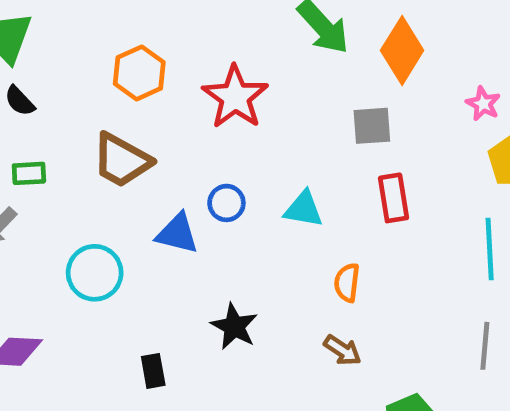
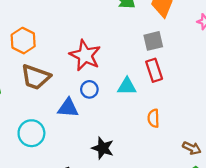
orange hexagon: (139, 73) -> (23, 41), moved
red star: (235, 97) -> (85, 55), moved
red rectangle: (393, 198) -> (154, 70), moved
brown arrow: (342, 350) -> (192, 148), moved

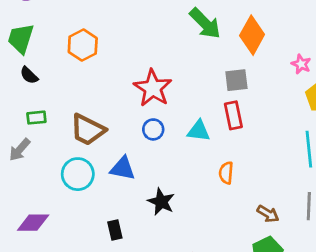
orange hexagon: (23, 41) -> (83, 45), moved
brown trapezoid: (36, 77) -> (88, 130), moved
blue triangle: (68, 108) -> (123, 168), moved

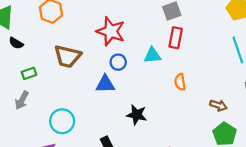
red rectangle: (233, 115) -> (176, 38), turned 36
brown trapezoid: (88, 130) -> (68, 56), moved
blue triangle: (123, 168) -> (105, 84), moved
cyan circle: (78, 174) -> (62, 121), moved

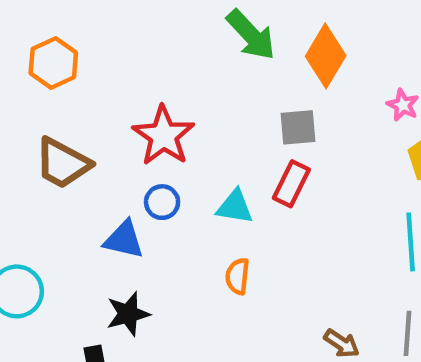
orange semicircle: (180, 82) -> (237, 276), moved
black star: (137, 115) -> (128, 314), moved, turned 30

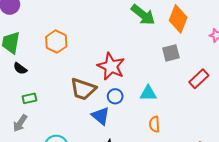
brown trapezoid: (63, 163) -> (83, 89), moved
red rectangle: (291, 184) -> (199, 79), moved, turned 30
blue triangle: (124, 240) -> (101, 116), turned 36

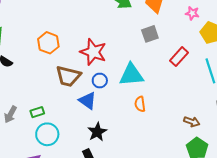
orange hexagon: (56, 42) -> (48, 43), moved
cyan triangle: (148, 93) -> (131, 75), size x1.5
green rectangle: (29, 98) -> (37, 112), moved

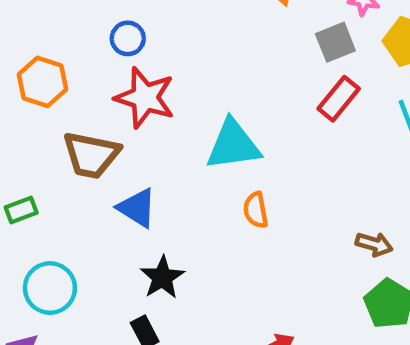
gray square: (150, 34) -> (335, 42), moved
blue circle: (100, 81) -> (128, 38), moved
green rectangle: (37, 112) -> (21, 210), moved

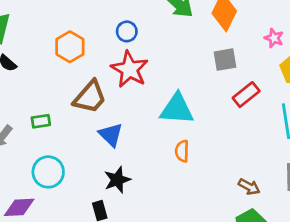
gray square: (335, 42) -> (225, 60), moved
brown trapezoid: (91, 155) -> (90, 97), turned -72

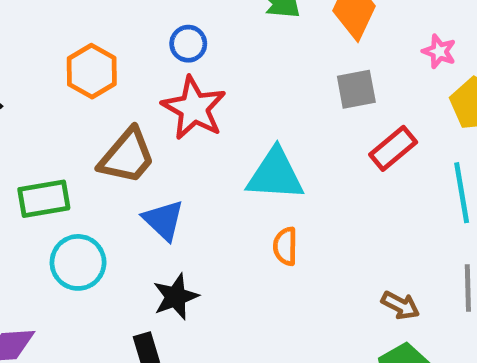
green rectangle: (41, 121) -> (44, 199), size x1.5
cyan circle: (48, 172) -> (78, 262), moved

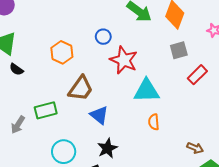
red star: (194, 108) -> (124, 60), moved
cyan circle: (78, 262) -> (64, 152), moved
brown arrow: (400, 305) -> (195, 148), moved

